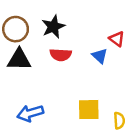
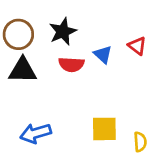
blue triangle: (100, 56) -> (103, 54), moved

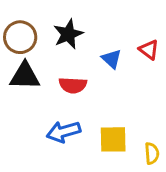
red semicircle: (71, 64) -> (73, 85), moved
blue arrow: (36, 133) -> (64, 132), moved

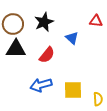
red triangle: (149, 50) -> (96, 21), moved, turned -32
red semicircle: (73, 85) -> (47, 55), turned -54

